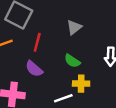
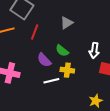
purple semicircle: (34, 69) -> (44, 60), moved

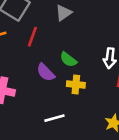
gray triangle: (67, 23) -> (63, 13), moved
white line: (51, 81) -> (54, 118), moved

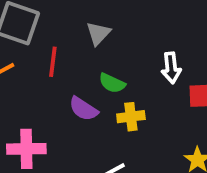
gray triangle: (63, 13) -> (98, 33), moved

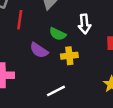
white arrow: (171, 68) -> (84, 24), moved

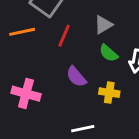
green semicircle: (58, 34) -> (108, 53), moved

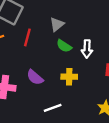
purple semicircle: (76, 77) -> (35, 77), moved

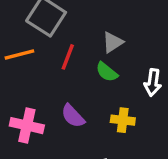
green semicircle: (64, 46) -> (107, 72), moved

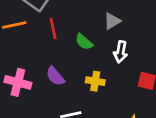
gray triangle: (113, 42) -> (112, 21), moved
red line: (68, 57) -> (53, 29), turned -35

